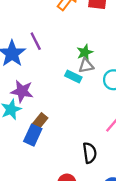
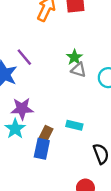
gray triangle: (86, 66) -> (79, 70), turned 42
cyan rectangle: (73, 76) -> (74, 125), moved

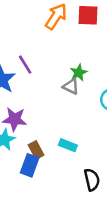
gray triangle: (79, 70) -> (71, 87), moved
brown rectangle: (46, 134) -> (36, 150), turned -63

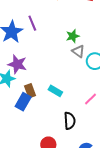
gray triangle: (71, 87) -> (78, 51), moved

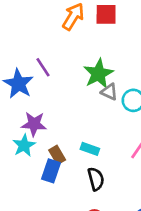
green star: (73, 36) -> (98, 74), size x1.6
black semicircle: (70, 121) -> (96, 179), moved

